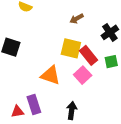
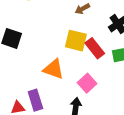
pink square: (83, 75) -> (87, 83), moved

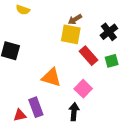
yellow square: (76, 41) -> (71, 34), moved

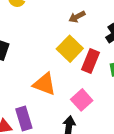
yellow square: (71, 34) -> (70, 49), moved, turned 30
red rectangle: (89, 56) -> (91, 61), turned 60

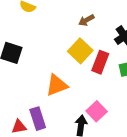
orange triangle: (44, 84) -> (57, 85), turned -40
pink square: (82, 100) -> (97, 111), moved

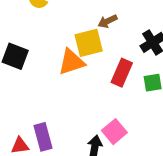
yellow square: (80, 51) -> (89, 43), moved, turned 30
orange triangle: (57, 85) -> (71, 62), moved

